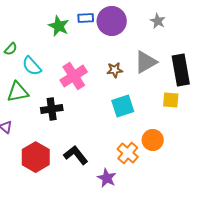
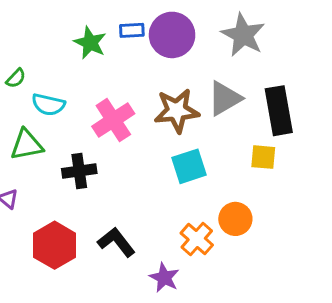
gray star: (158, 21) -> (243, 35), size x1.8
cyan semicircle: (32, 66) -> (48, 105), turned -35
brown star: (115, 70) -> (177, 111), size x1.8

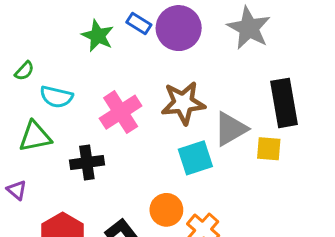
blue rectangle: (132, 30) -> (139, 23), turned 35
gray triangle: (225, 98) -> (231, 129), moved
orange circle: (235, 219) -> (166, 210), moved

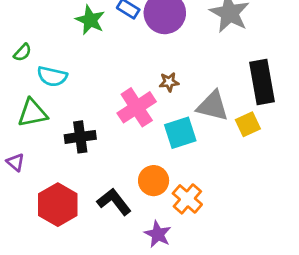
brown star: (183, 103) -> (169, 82), size x0.5
pink cross: (121, 112) -> (137, 107), moved
gray triangle: (231, 129) -> (213, 106), turned 44
yellow square: (269, 149) -> (248, 124), turned -30

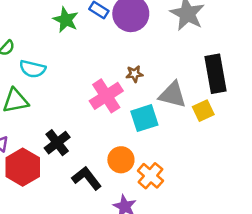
black cross: (80, 137) -> (57, 143), moved, turned -30
red hexagon: (58, 205) -> (23, 167), moved

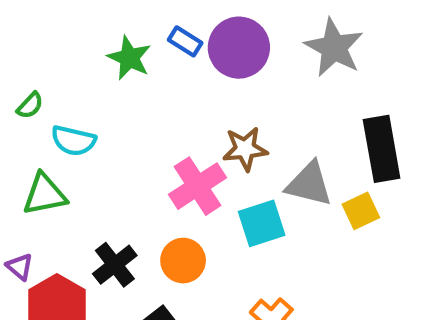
brown star: (134, 74) -> (245, 149), size x1.5
orange circle: (121, 160) -> (183, 261), moved

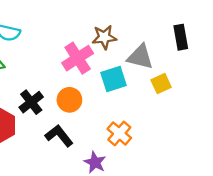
black rectangle: (382, 149) -> (181, 37), size x0.7
yellow square: (361, 211) -> (161, 84), moved

